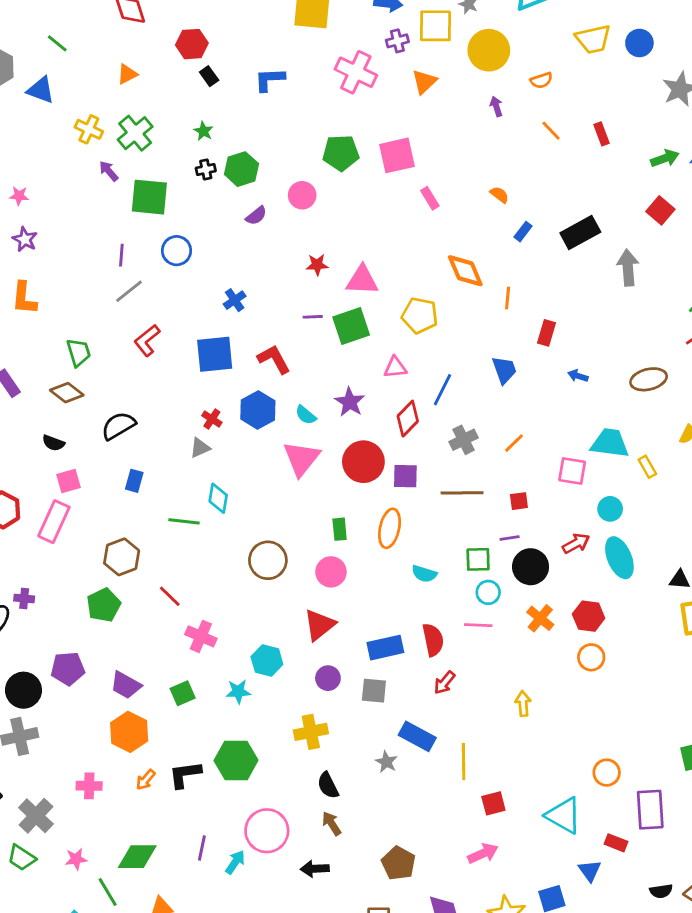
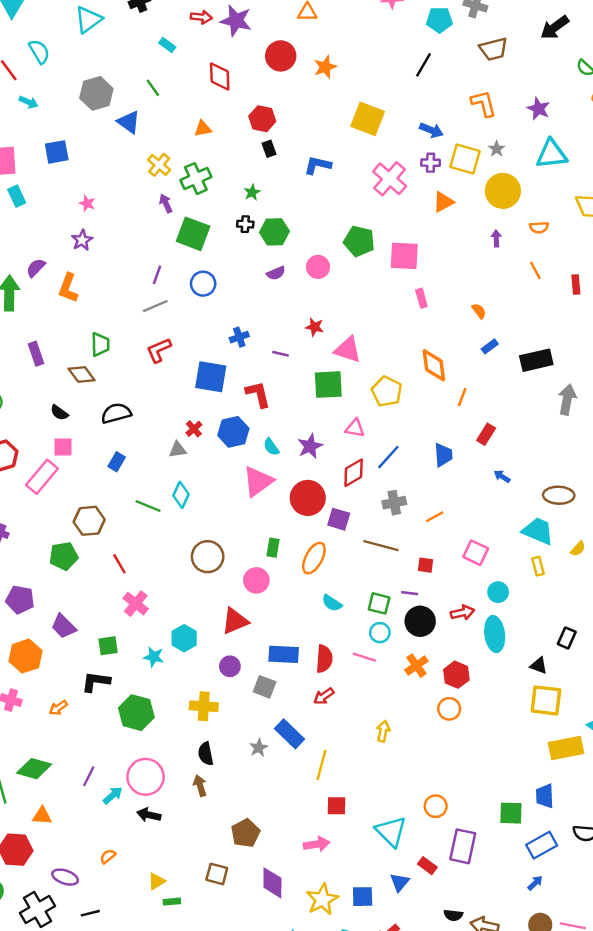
purple line: (313, 317) -> (281, 354), moved
cyan trapezoid: (610, 443) -> (538, 531), moved
orange hexagon: (129, 732) -> (26, 656), moved
black L-shape: (185, 774) -> (96, 682), moved
black arrow: (315, 869) -> (149, 815), moved

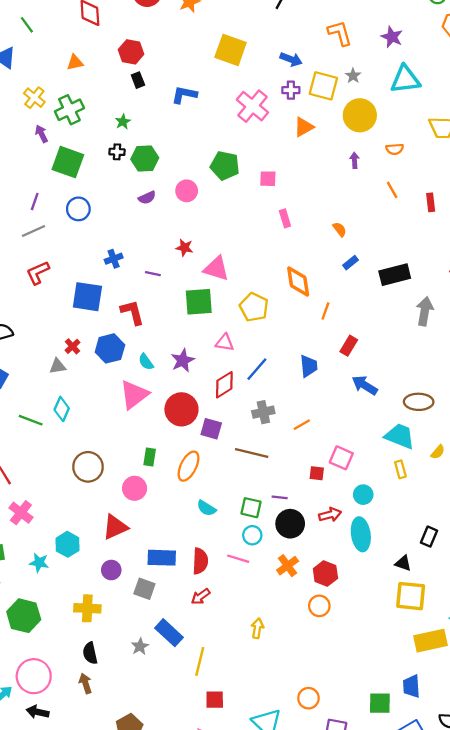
pink square: (404, 256) -> (268, 179), size x0.6
blue arrow: (502, 476) -> (365, 385), size x1.6
red square: (426, 565) -> (317, 473), moved

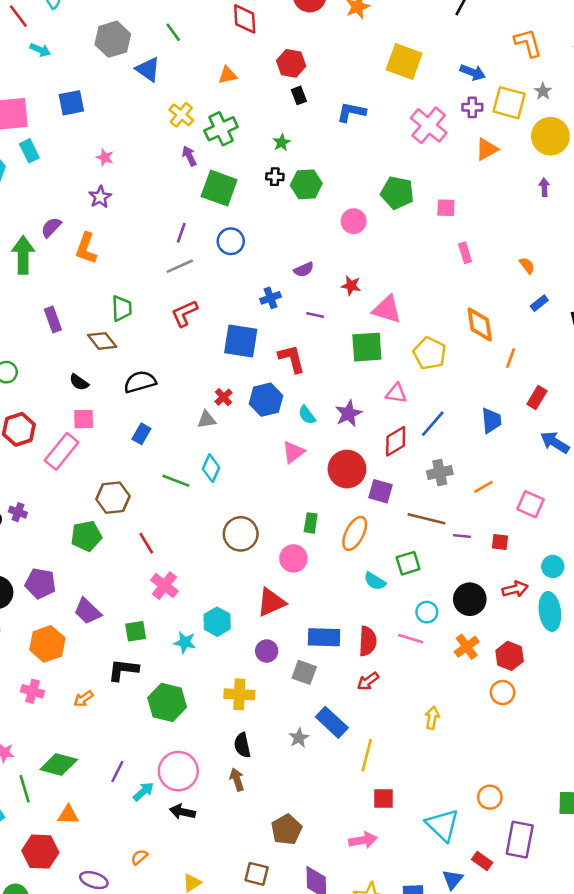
purple semicircle: (147, 198) -> (304, 270), moved
pink triangle: (134, 395) -> (293, 452), size x0.7
pink square: (341, 458) -> (531, 504), moved
purple line: (280, 497) -> (462, 536), moved
green square: (251, 508) -> (408, 563), moved, turned -30

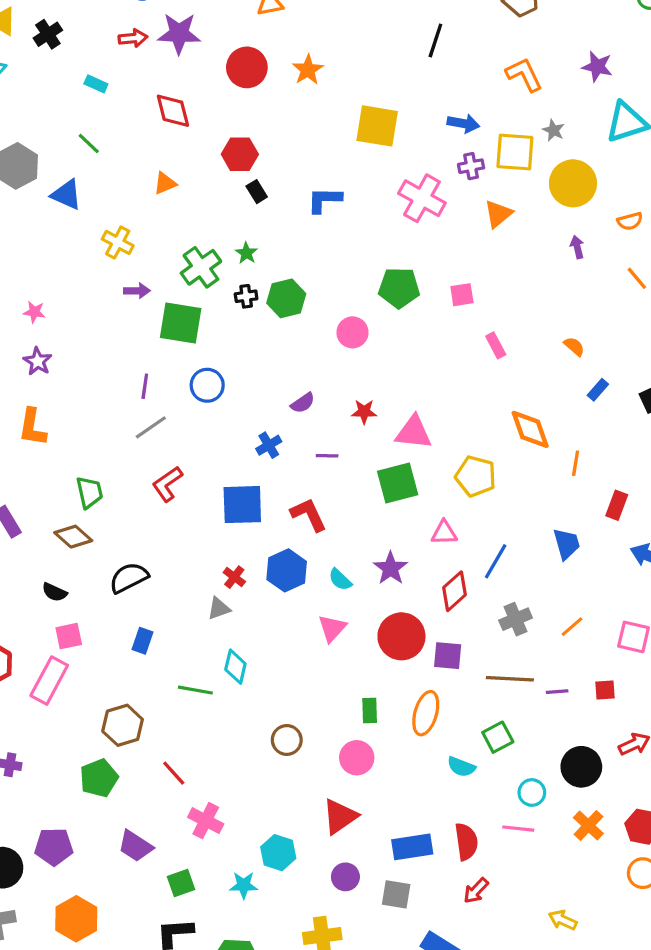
green cross: (221, 129) -> (201, 267), moved
purple arrow: (189, 156) -> (137, 291), turned 126
brown circle: (241, 534) -> (287, 740), size x0.7
purple trapezoid: (88, 611) -> (135, 846), moved
yellow arrow: (432, 718) -> (563, 920), turned -65

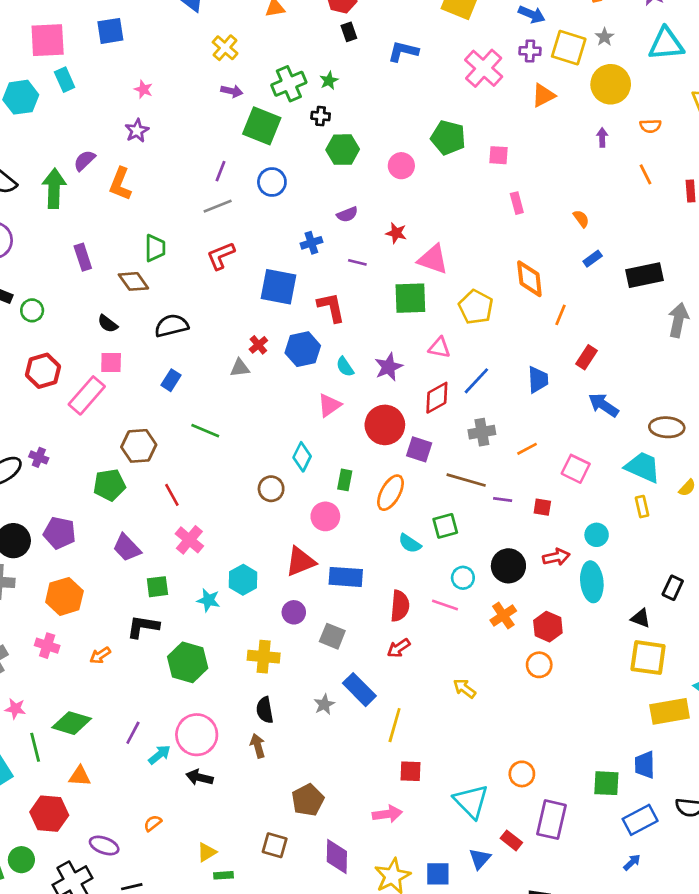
green hexagon: (286, 298) -> (343, 150), moved
cyan diamond: (235, 667) -> (302, 457), moved
blue rectangle: (412, 847) -> (346, 577), moved

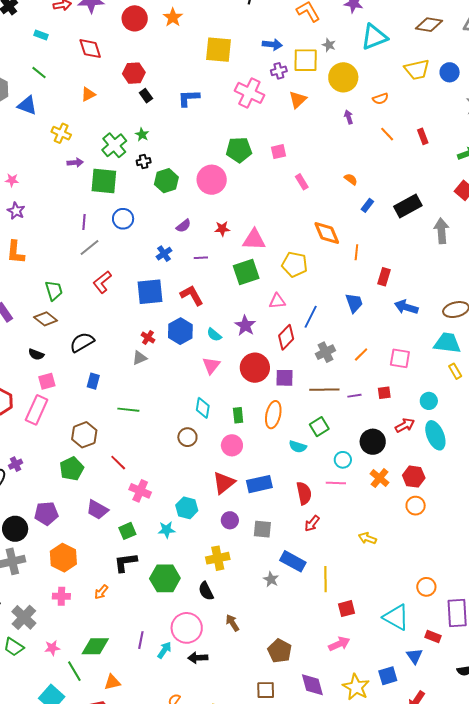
pink circle: (401, 166) -> (212, 180), size x1.5
purple cross: (39, 457) -> (16, 464), turned -32
black semicircle: (265, 710) -> (206, 591), moved

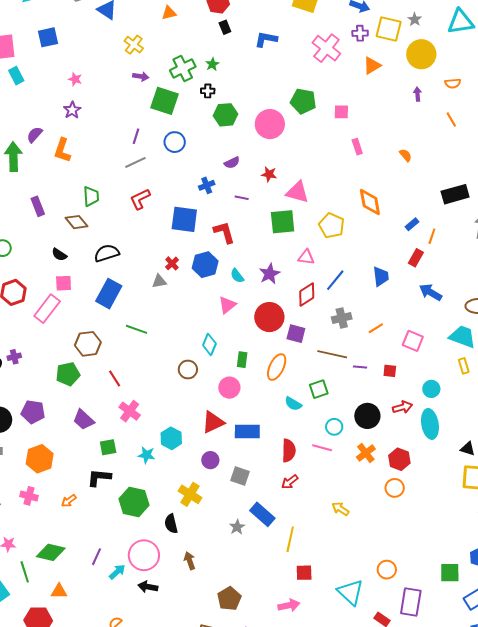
blue rectangle: (367, 205) -> (412, 224), moved
orange line: (356, 252) -> (432, 236), moved
blue rectangle: (93, 381) -> (109, 294), size x1.8
yellow cross: (218, 558) -> (190, 494), turned 30

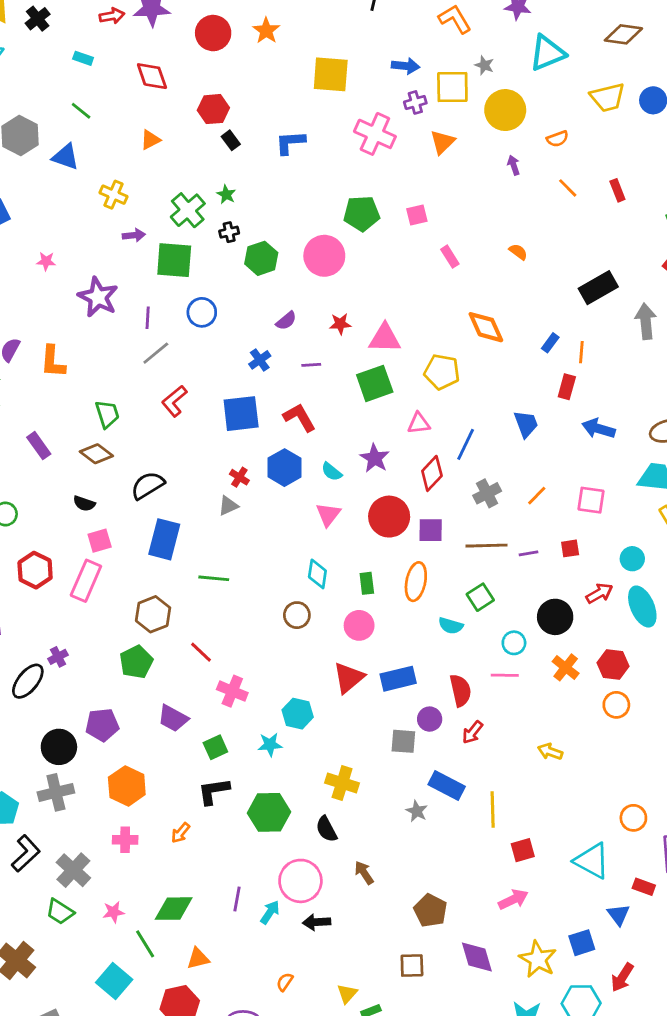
purple star: (72, 110) -> (98, 297), moved, size x1.6
purple circle: (210, 460) -> (430, 719), moved

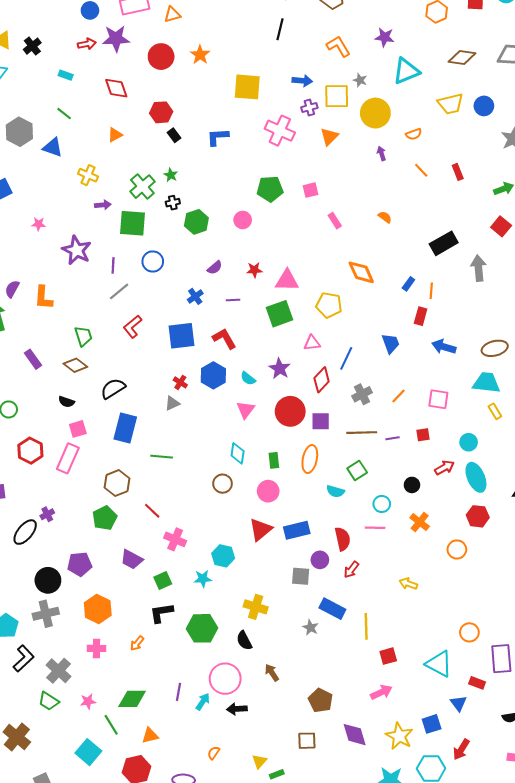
pink circle: (324, 256) -> (243, 220), size x0.6
black circle: (555, 617) -> (412, 485), size x0.6
red hexagon: (613, 665) -> (478, 516), moved

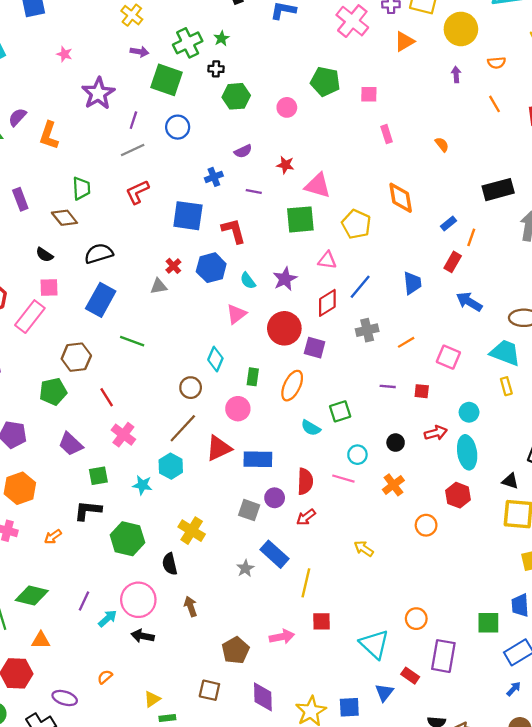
brown line: (362, 433) -> (183, 428), moved, turned -60
pink arrow: (381, 692) -> (282, 637), moved

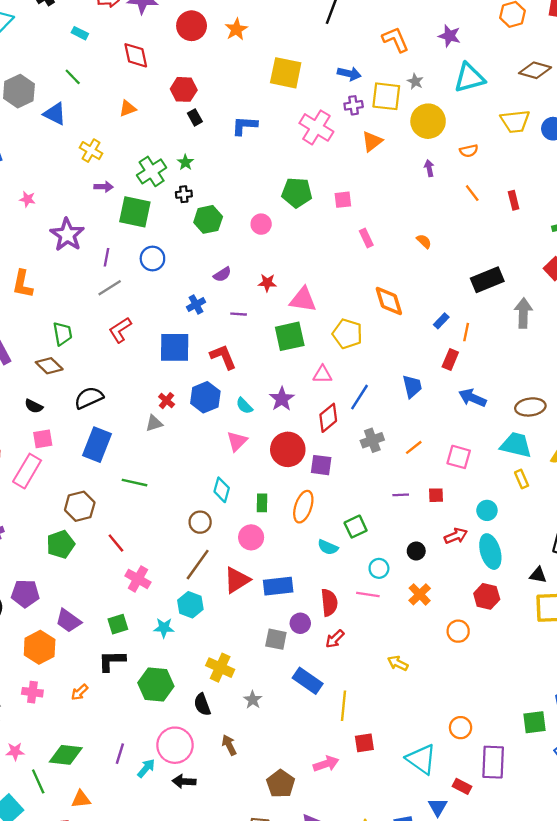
purple trapezoid: (71, 444) -> (68, 621), moved
gray star: (245, 568) -> (253, 700), moved

